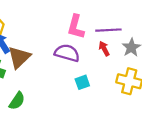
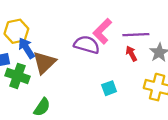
pink L-shape: (76, 27) -> (102, 31), turned 30
purple semicircle: (67, 53) -> (87, 45), moved

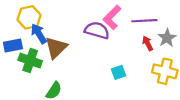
red arrow: (131, 54) -> (148, 43), moved

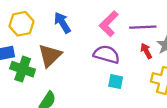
purple semicircle: (97, 30) -> (107, 54), moved
blue arrow: (39, 34) -> (62, 23), moved
cyan square: (118, 72) -> (116, 82), turned 32

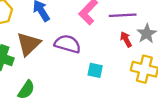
purple semicircle: (107, 54) -> (68, 44), moved

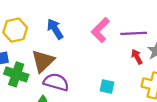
purple semicircle: (68, 44) -> (56, 82), moved

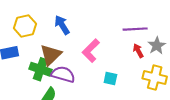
pink L-shape: (100, 30) -> (91, 51), moved
green cross: (16, 74) -> (40, 69), moved

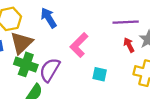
brown triangle: (51, 55) -> (21, 43), moved
purple semicircle: (63, 74) -> (50, 70), turned -75

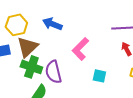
blue arrow: (49, 18) -> (52, 24), turned -36
purple semicircle: (50, 70) -> (53, 72), turned -45

